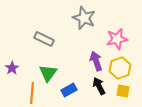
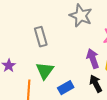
gray rectangle: (44, 39) -> (41, 37), turned 48

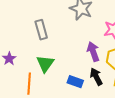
blue rectangle: (66, 88) -> (75, 82), moved, turned 49

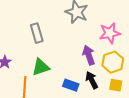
green triangle: (45, 64) -> (41, 67), turned 36

